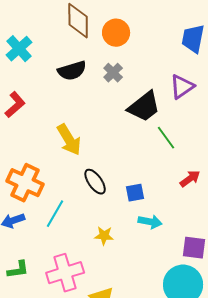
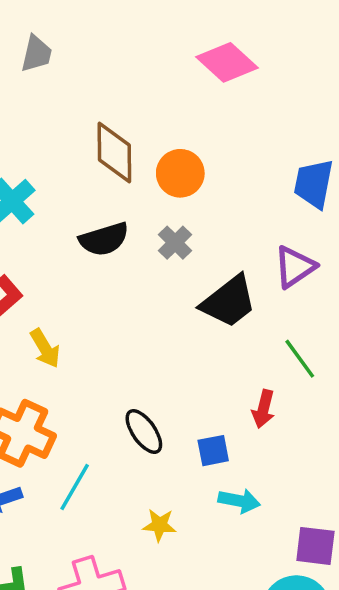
green line: (166, 138) -> (300, 359), moved
yellow arrow: (69, 140) -> (45, 348), moved, size x0.7
red arrow: (190, 179) -> (263, 409), moved, turned 140

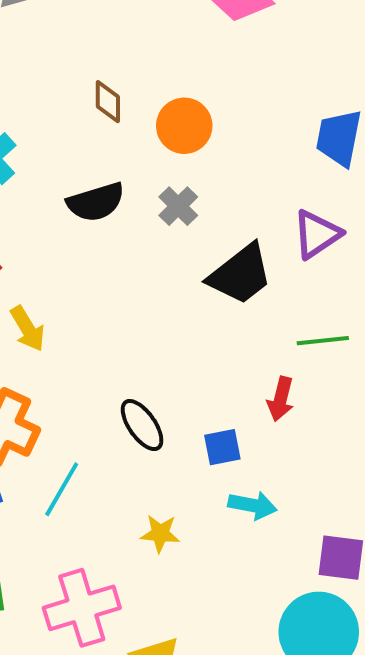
brown diamond: (114, 152) -> (108, 102), size x0.6
green line: (300, 359) -> (323, 341), turned -60

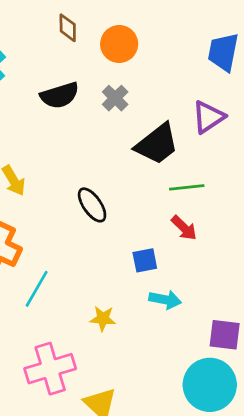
green line: (323, 341) -> (187, 187), moved
red arrow: (281, 399) -> (184, 228), turned -60
black ellipse: (142, 425) -> (92, 205), moved

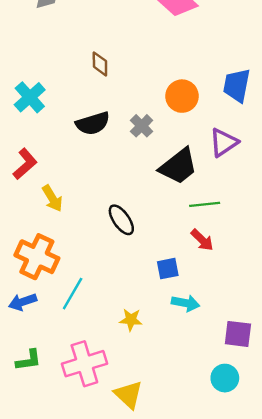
orange circle: (119, 44) -> (182, 96), moved
cyan circle: (210, 385) -> (225, 378), size x0.6

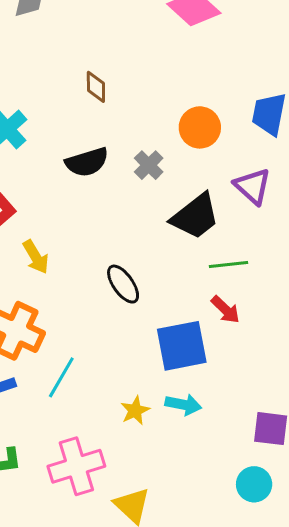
purple triangle: (224, 142) -> (253, 186), turned -44
blue square: (168, 269) -> (182, 346), size x1.8
cyan arrow: (186, 303) -> (183, 405), moved
yellow star: (131, 320) -> (135, 411), turned -30

